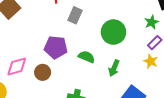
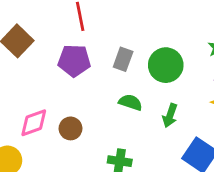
gray rectangle: (75, 15) -> (123, 59), moved
purple pentagon: (56, 47) -> (74, 61), moved

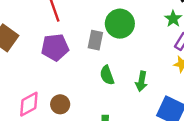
green circle: (166, 65) -> (120, 24), moved
green semicircle: (131, 102) -> (107, 75), turned -120

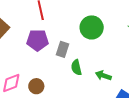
gray rectangle: (95, 40) -> (62, 49), moved
green arrow: (141, 81) -> (103, 76), turned 91

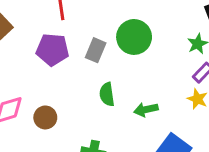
gray rectangle: (62, 49) -> (96, 50), moved
green arrow: (103, 76) -> (146, 110), turned -35

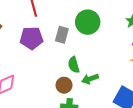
green arrow: (146, 110) -> (90, 79), moved
brown circle: (45, 117) -> (64, 85), moved

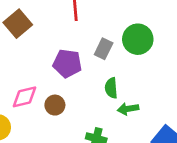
purple pentagon: (32, 38) -> (67, 63), moved
brown circle: (64, 85) -> (55, 105), moved

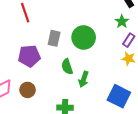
green circle: (138, 39) -> (84, 37), moved
green arrow: (128, 109) -> (84, 79), turned -49

